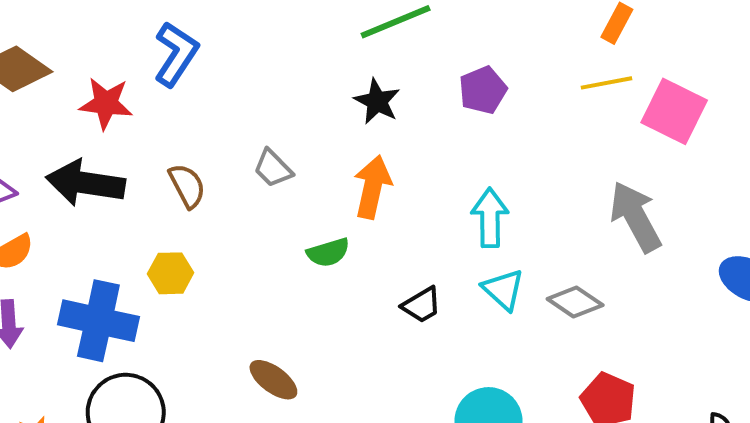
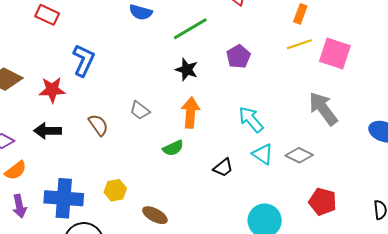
black arrow: (85, 183) -> (48, 131), size x0.7
cyan arrow: (490, 218) -> (251, 119), turned -32
yellow hexagon: (171, 273) -> (115, 190), moved

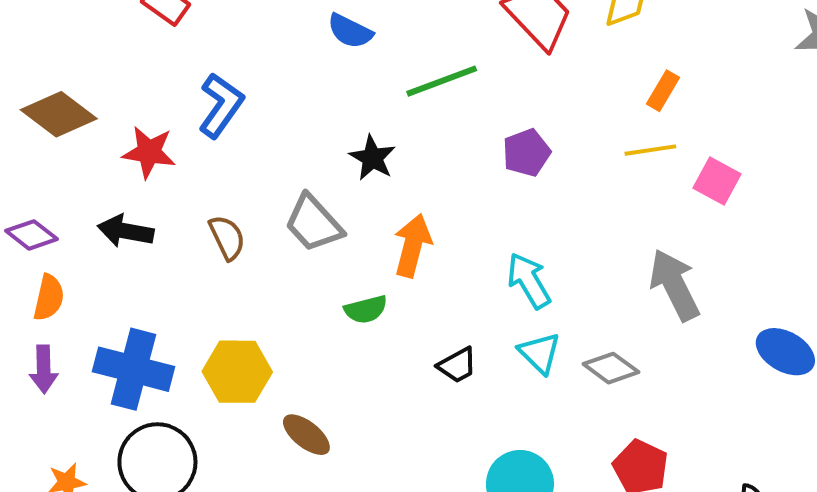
pink square: (335, 54) -> (717, 181), size x0.7
black star: (187, 70) -> (372, 158), moved
gray trapezoid: (140, 110) -> (314, 223), size x1.5
orange semicircle: (16, 170) -> (49, 298), turned -50
yellow hexagon: (115, 190) -> (237, 372), size x1.5

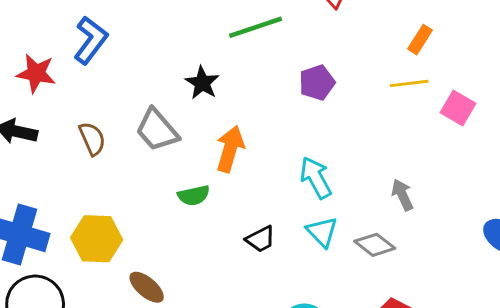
gray arrow: (674, 285) -> (402, 195), moved, size x0.6

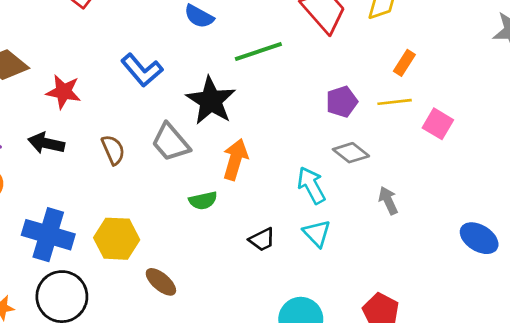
blue L-shape: (91, 40) -> (142, 70), moved, turned 102
purple pentagon: (317, 82) -> (342, 102), moved
black star: (202, 83) -> (211, 101), size x1.6
gray diamond: (375, 245) -> (351, 153), moved

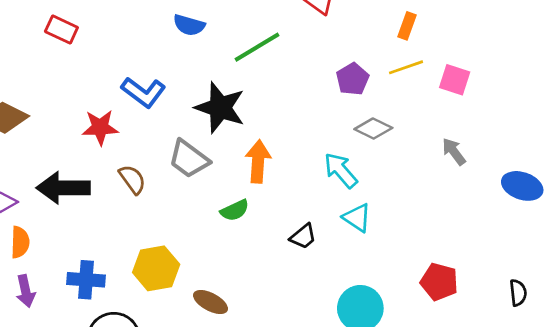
red star: (63, 92) -> (100, 127), moved
black arrow: (46, 143) -> (63, 188), size x1.4
gray arrow: (388, 201) -> (454, 152), moved
blue cross: (48, 235) -> (86, 280), size x0.7

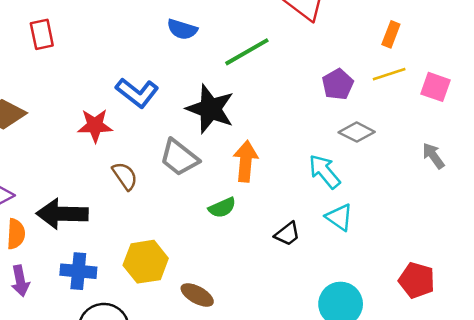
red rectangle: (61, 30) -> (42, 34), moved, turned 52
black arrow: (63, 188) -> (62, 214), moved

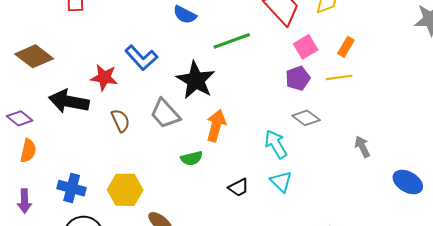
pink square: (436, 87) -> (306, 47), moved, turned 30
black arrow: (62, 214) -> (69, 101), moved
purple arrow: (20, 281) -> (24, 201), moved

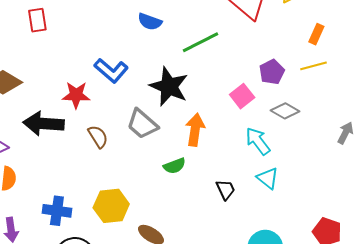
pink square: (306, 47) -> (242, 96), moved
gray arrow: (362, 147) -> (345, 133), turned 60
black trapezoid: (239, 188) -> (226, 190), turned -80

